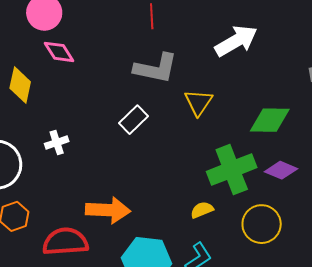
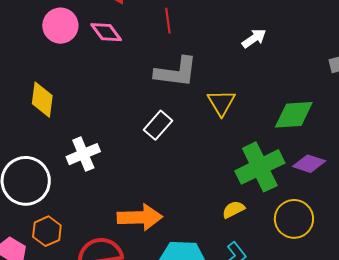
white arrow: (236, 41) -> (254, 38), size x0.6
pink diamond: (59, 52) -> (106, 32), moved
white cross: (57, 143) -> (83, 154), size x1.4

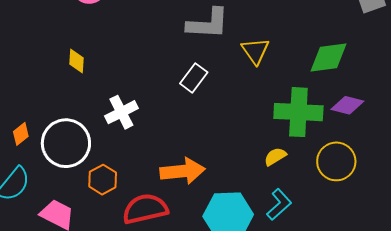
yellow diamond: (42, 100) -> (77, 61), size x0.7
green cross: (260, 167) -> (298, 112), turned 33
orange hexagon: (47, 231) -> (103, 180), moved

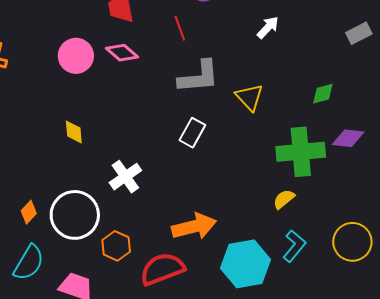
green diamond: (328, 58) -> (323, 94), size x0.6
yellow circle: (336, 161) -> (352, 242), moved

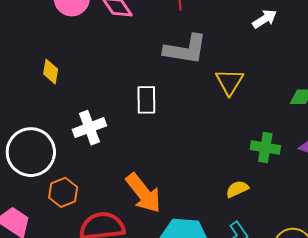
white rectangle: (192, 133) -> (146, 100), moved, turned -44
green cross: (301, 152) -> (265, 148), size x0.6
orange arrow: (194, 226) -> (143, 193), turned 51

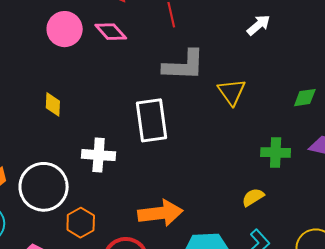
white rectangle: (146, 100) -> (151, 120), size x1.5
white cross: (89, 128) -> (99, 155), turned 32
orange arrow: (143, 193) -> (160, 213), turned -51

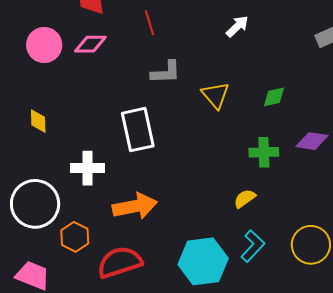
pink diamond: (111, 32) -> (90, 44), turned -44
gray L-shape: (184, 65) -> (166, 72), size x0.7
green diamond: (305, 98) -> (274, 97), moved
orange arrow: (160, 213) -> (135, 206), moved

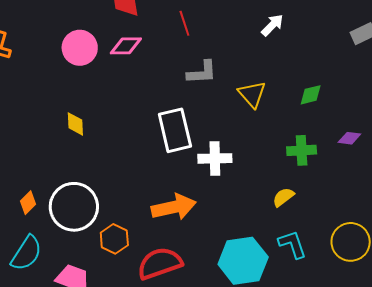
purple diamond: (312, 141) -> (349, 138), size x0.7
white cross: (88, 168) -> (215, 158), moved
cyan L-shape: (253, 246) -> (292, 244), turned -60

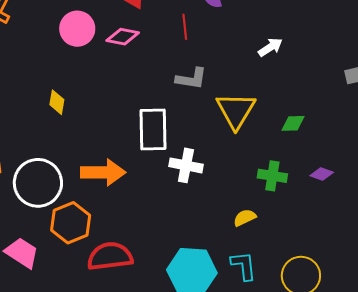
yellow triangle: (252, 94) -> (236, 110), size x1.4
orange arrow: (174, 207) -> (103, 172), moved
orange hexagon: (114, 239) -> (71, 223), size x1.4

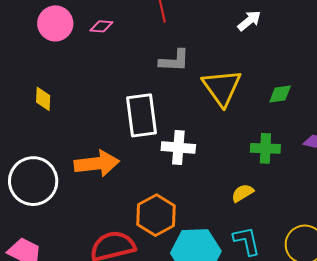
pink diamond: (123, 37) -> (101, 26), size x0.7
orange hexagon: (71, 223) -> (156, 215), moved

